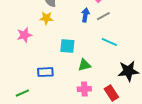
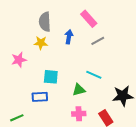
blue arrow: (85, 15) -> (69, 37), moved
cyan line: (109, 42) -> (94, 75), moved
cyan square: (67, 46) -> (51, 77), moved

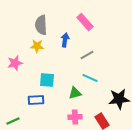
gray line: (98, 41) -> (87, 55), moved

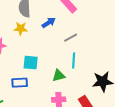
blue arrow: (65, 40) -> (49, 23), turned 48
cyan line: (90, 78) -> (74, 61), turned 70

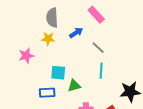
gray line: (71, 38) -> (98, 48), turned 72
green triangle: (59, 76) -> (74, 86), moved

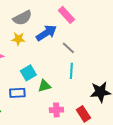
gray semicircle: (52, 18) -> (22, 18), turned -114
blue arrow: (76, 33) -> (46, 33), size x1.5
cyan square: (58, 73) -> (28, 73), turned -35

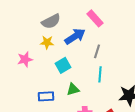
gray line: (68, 48) -> (97, 51), turned 64
cyan square: (28, 73) -> (63, 65), moved

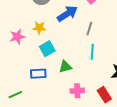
yellow star: (47, 42) -> (39, 28), moved
cyan square: (63, 65) -> (47, 49), moved

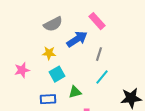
pink star: (17, 37) -> (22, 70), moved
cyan line: (92, 52) -> (102, 77), turned 35

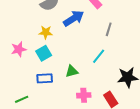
gray line: (99, 54) -> (109, 29), moved
cyan square: (57, 74) -> (44, 53), moved

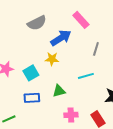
yellow star: (46, 32) -> (52, 59), moved
cyan line: (99, 56) -> (86, 76), turned 35

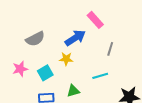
gray semicircle: (37, 23) -> (35, 39), moved

